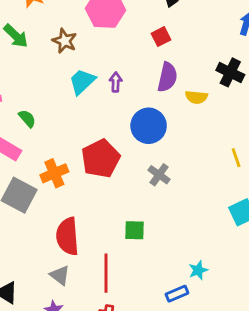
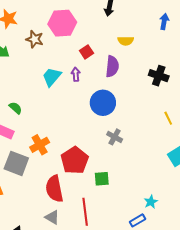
red square: (161, 37) -> (86, 52), moved
brown star: (65, 41) -> (35, 39), moved
black cross: (230, 72) -> (159, 76), moved
yellow semicircle: (196, 97) -> (126, 41), moved
red pentagon: (101, 159) -> (75, 160), moved

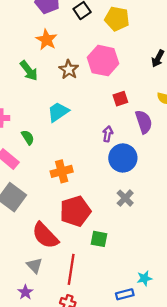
purple semicircle: (112, 66) -> (144, 122), turned -40
purple arrow: (76, 74) -> (108, 134), moved
cyan trapezoid: (52, 77) -> (58, 112), moved
orange cross: (40, 145) -> (62, 171), moved
red semicircle: (54, 189) -> (45, 236), turned -48

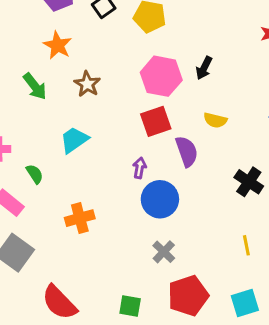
pink hexagon: (103, 61) -> (161, 76), moved
red square: (120, 99) -> (156, 121), size x1.5
red pentagon: (75, 211) -> (188, 296), moved

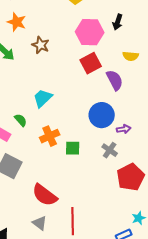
cyan trapezoid: (74, 140) -> (43, 98), moved
purple arrow: (140, 168) -> (124, 129), moved, turned 80
green semicircle: (35, 174) -> (21, 120), moved
green square: (130, 306) -> (73, 148), moved

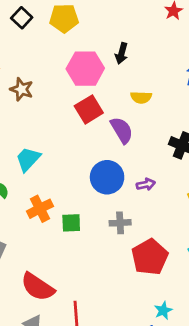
purple arrow: (124, 129) -> (146, 184), moved
gray cross: (110, 150) -> (120, 223), turned -35

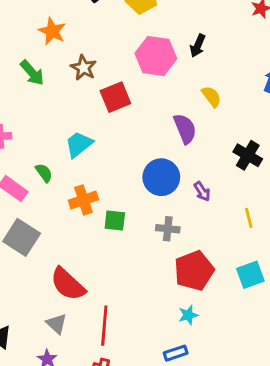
yellow semicircle: (141, 97) -> (211, 96), turned -138
red square: (89, 109) -> (115, 97), moved
purple arrow: (146, 184) -> (202, 191), turned 60
cyan star: (163, 310) -> (188, 315), moved

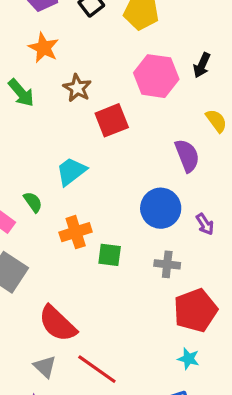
cyan star: (188, 315) -> (188, 359), turned 30
red line: (104, 326) -> (97, 369), turned -60

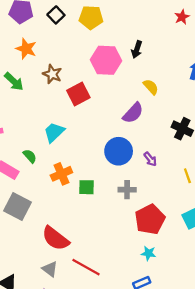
purple semicircle: (187, 156) -> (133, 113), turned 70

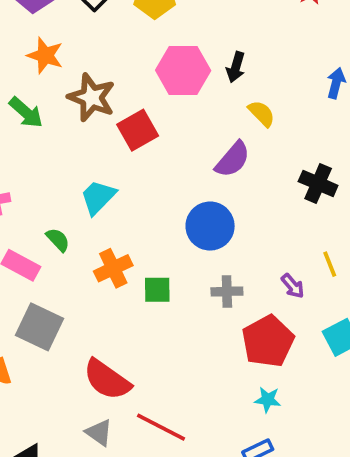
black arrow: (137, 49) -> (236, 67), moved
brown star: (52, 74) -> (92, 97), size x1.4
purple arrow: (150, 159) -> (293, 286), moved

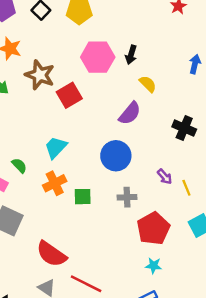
cyan trapezoid: (98, 197) -> (56, 147), moved
yellow line: (330, 264) -> (186, 188), moved
purple arrow: (293, 286) -> (165, 177), moved

